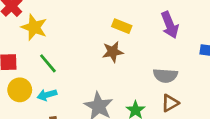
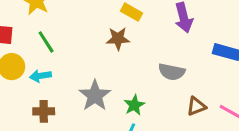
brown triangle: (170, 103) -> (196, 106), moved

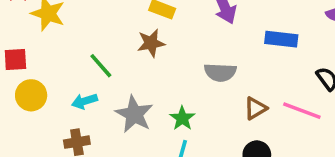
green line: (46, 42) -> (101, 66), moved
cyan arrow: (40, 76) -> (84, 101), moved

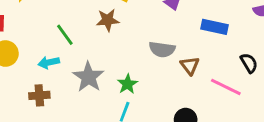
brown triangle: (256, 108) -> (190, 66), moved, turned -42

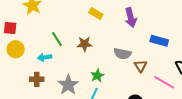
brown star: (108, 20) -> (85, 44), moved
gray star: (88, 77) -> (68, 85), moved

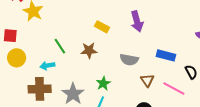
yellow rectangle: (96, 14) -> (102, 27), moved
blue rectangle: (159, 41) -> (166, 55), moved
brown triangle: (141, 66) -> (147, 80), moved
brown cross: (37, 79) -> (40, 89), size x1.5

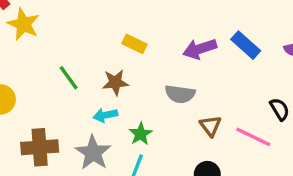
purple arrow: (137, 21) -> (200, 49), moved, turned 90
blue rectangle: (166, 55) -> (246, 45), moved, turned 30
cyan arrow: (47, 66) -> (105, 115), moved

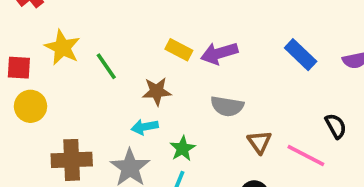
yellow star: (23, 24) -> (62, 47), moved
purple arrow: (200, 49) -> (219, 53), moved
green line: (69, 78) -> (106, 66), moved

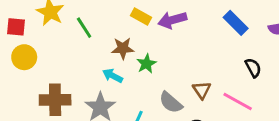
gray semicircle: (227, 106) -> (171, 102), moved, turned 30
black semicircle: (336, 126) -> (253, 68), moved
cyan arrow: (145, 127) -> (113, 76), turned 36
green star: (183, 149) -> (146, 64), moved

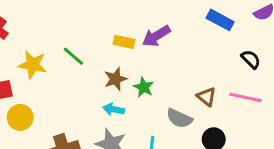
green line: (84, 28) -> (73, 56), moved

